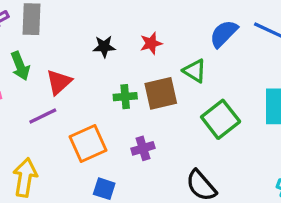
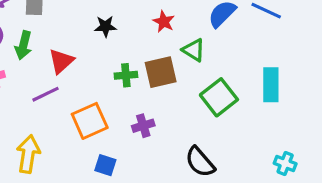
red star: (151, 43) -> (164, 22), moved, turned -30
green arrow: (20, 66) -> (23, 45), turned 36

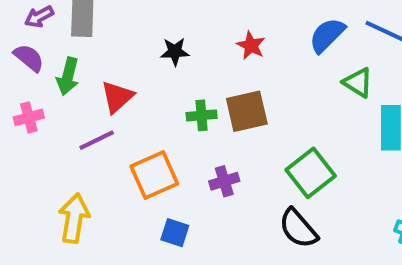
green triangle: (194, 50) -> (358, 82), moved
green square: (219, 97) -> (311, 173), moved

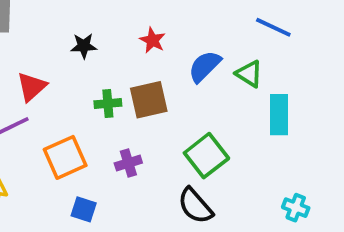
blue semicircle: (327, 35) -> (205, 66), moved

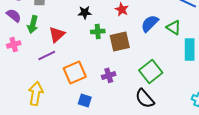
green cross: (108, 104) -> (98, 31), moved

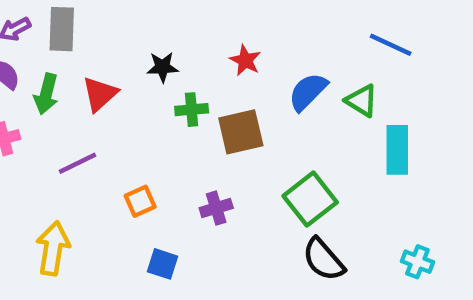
red triangle: (57, 34) -> (100, 94), moved
orange square: (75, 72) -> (140, 201), size x0.6
black semicircle: (145, 98) -> (324, 259), moved

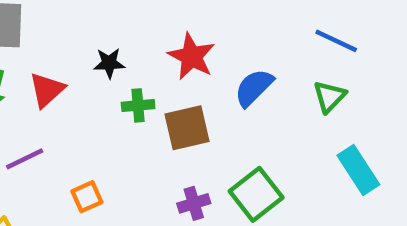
red star: (245, 60) -> (191, 56), size x1.5
green triangle: (362, 101) -> (329, 97), moved, turned 42
cyan rectangle: (397, 150) -> (358, 170), moved, turned -33
purple cross: (216, 208) -> (194, 203), moved

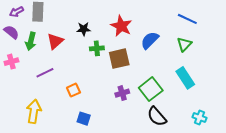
cyan rectangle: (358, 170) -> (185, 78), moved

